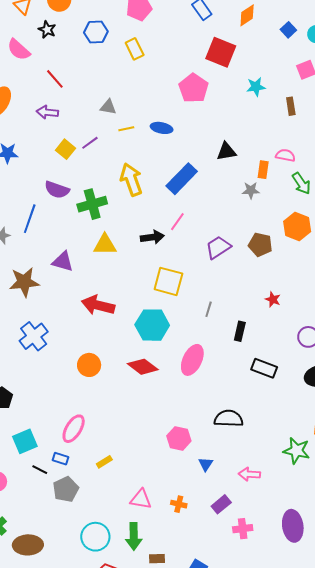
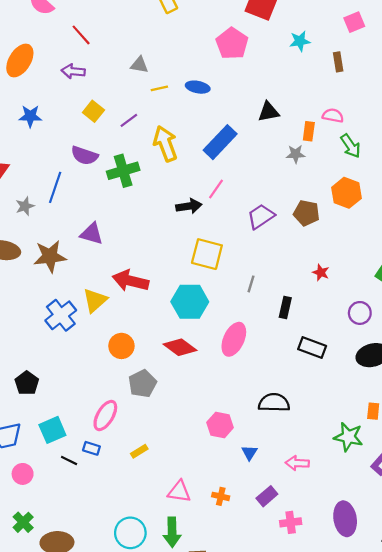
purple line: (90, 143) -> (129, 120), moved
yellow triangle: (105, 245) -> (95, 300), moved, turned -40
gray pentagon: (66, 489) -> (142, 384), moved

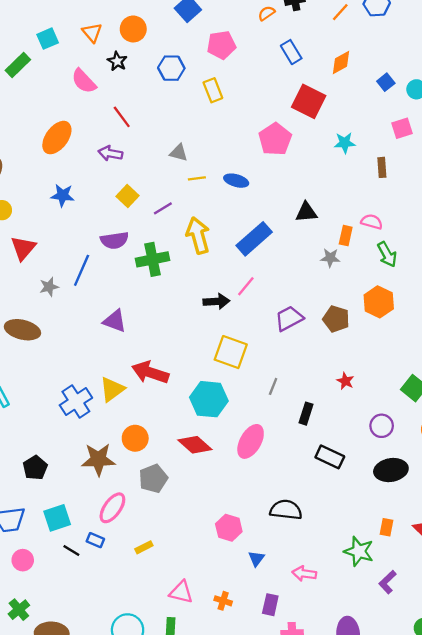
purple semicircle: (85, 156) -> (114, 240), turned -32
brown star: (50, 256) -> (98, 459), moved
purple rectangle: (267, 496) -> (270, 605), turned -42

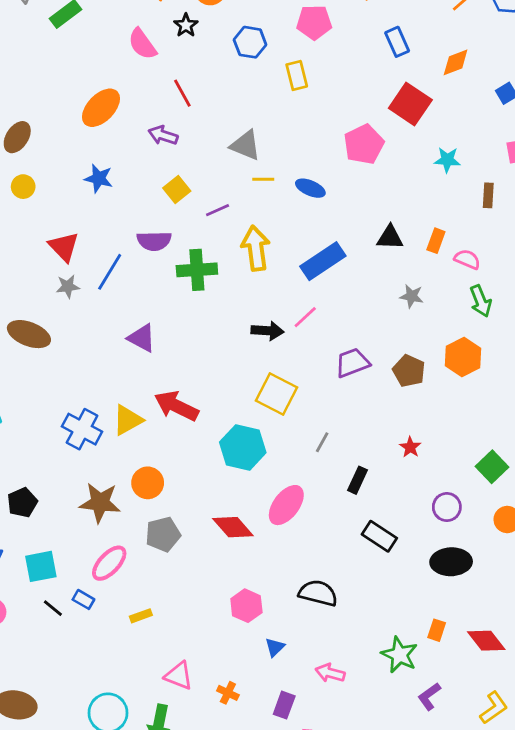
gray triangle: (179, 153) -> (245, 145), size x1.4
orange rectangle: (346, 236) -> (436, 241), moved
red triangle: (23, 248) -> (64, 247), moved, turned -32
blue cross: (76, 401) -> (82, 429), turned -36
red diamond: (195, 445) -> (233, 527), moved

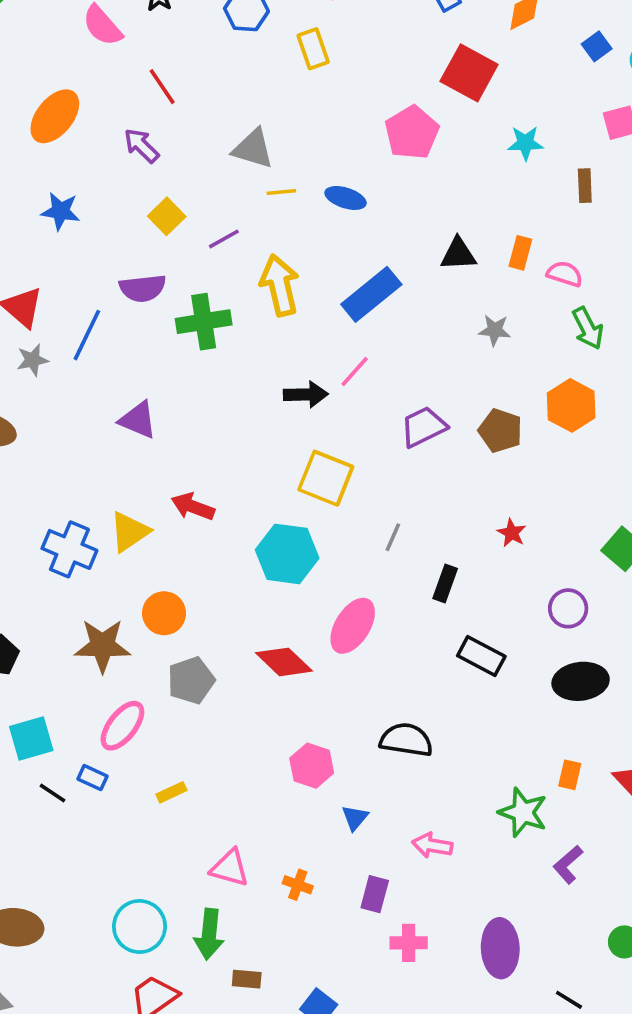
purple arrow: (163, 135) -> (141, 146), turned 32
red arrow: (176, 406) -> (193, 507), size x0.7

